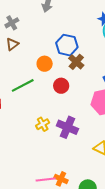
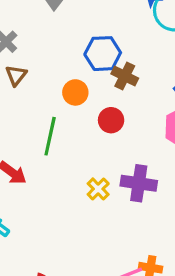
green line: (23, 85) -> (50, 136), turned -35

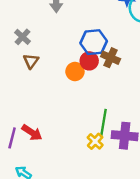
red circle: (111, 120) -> (89, 61), moved
green line: (50, 136) -> (103, 123), moved

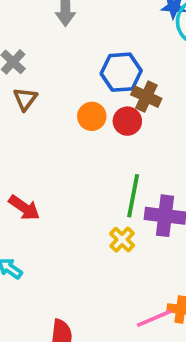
red circle: (89, 61) -> (127, 121), moved
yellow cross: (95, 141) -> (122, 240), moved

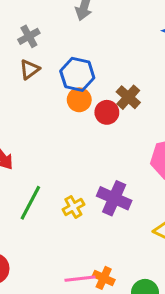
blue hexagon: (121, 72) -> (77, 74), moved
green line: (133, 196) -> (30, 203), moved

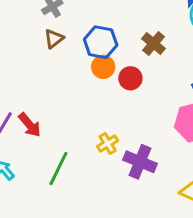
brown cross: (128, 97) -> (154, 44), moved
yellow cross: (73, 207) -> (108, 144), moved

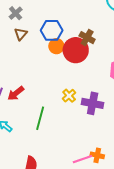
brown cross: (154, 44) -> (87, 38), moved
red circle: (130, 78) -> (76, 50), size x1.6
red arrow: (30, 125) -> (16, 93), turned 102

